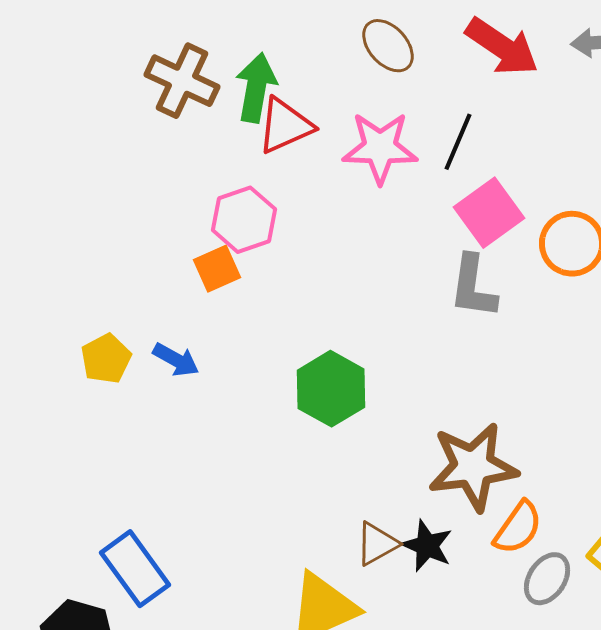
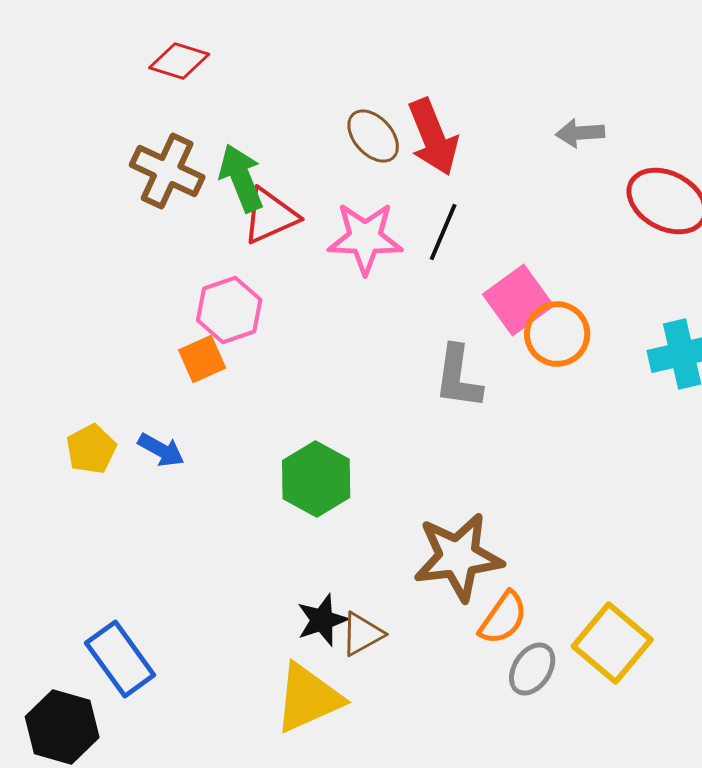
red arrow: (502, 47) -> (433, 137), moved, turned 34
green arrow: (256, 88) -> (241, 178), turned -32
pink square: (489, 213) -> (518, 300), moved
black star: (427, 546) -> (322, 620), moved, turned 30

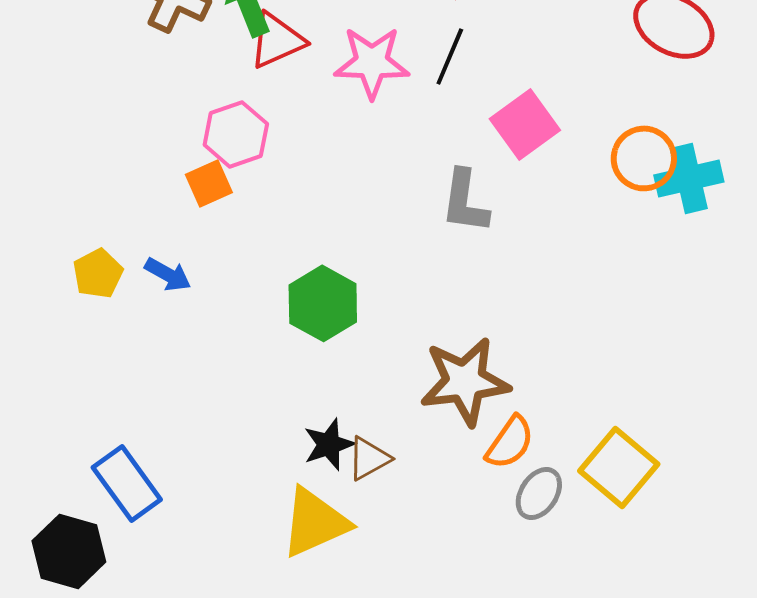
orange circle: (557, 334) -> (644, 158), moved

